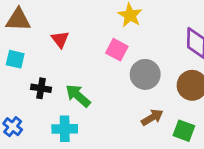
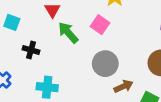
gray circle: (145, 74) -> (105, 64), moved
green arrow: (78, 96) -> (68, 33), moved

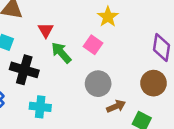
black cross: (31, 50) -> (24, 70), size x1.6

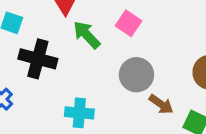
brown arrow: (116, 106) -> (161, 104), turned 60
cyan cross: (40, 107) -> (79, 113), moved

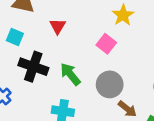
green arrow: (87, 35) -> (70, 74), moved

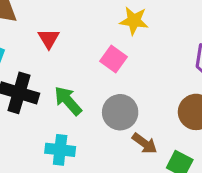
yellow star: (123, 15) -> (134, 21), turned -30

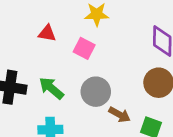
red triangle: (49, 39) -> (47, 33), moved, turned -42

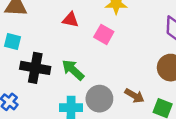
gray circle: (96, 92) -> (99, 99), moved

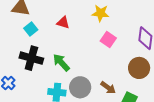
pink square: (104, 34) -> (108, 40), moved
cyan square: (13, 41) -> (31, 29), moved, turned 32

